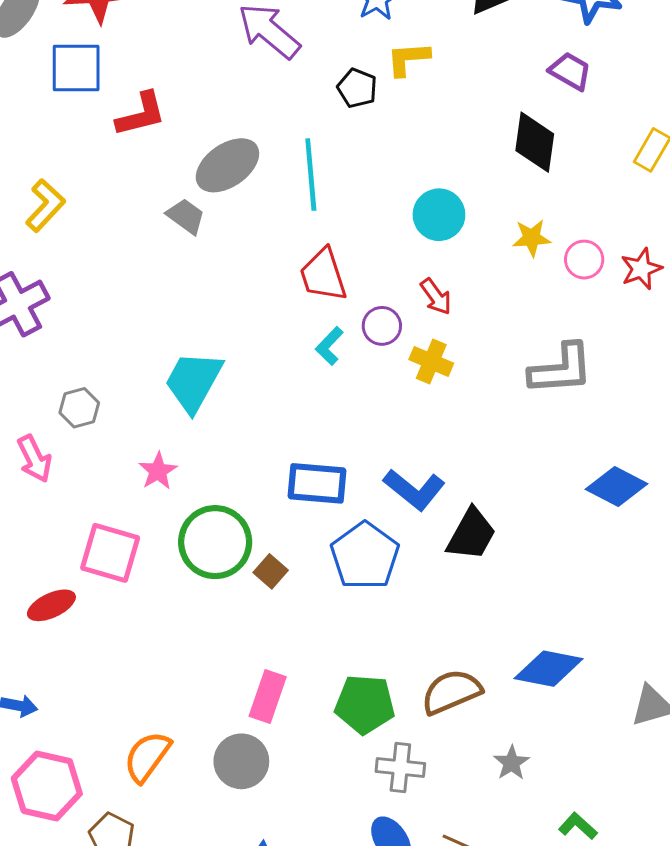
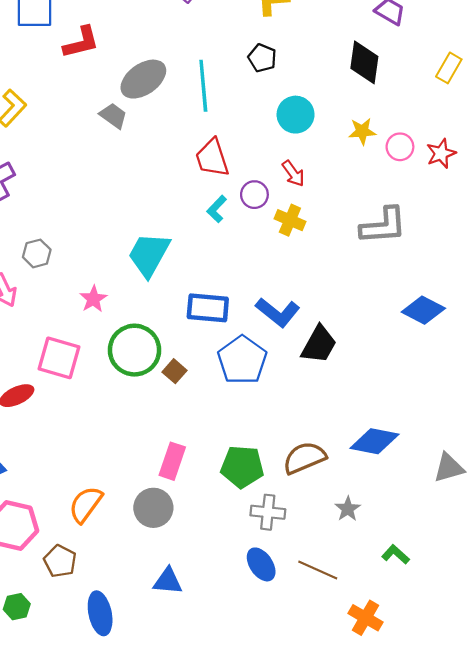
black pentagon: (357, 88) -> (262, 58), moved
cyan trapezoid: (193, 381) -> (149, 255), moved

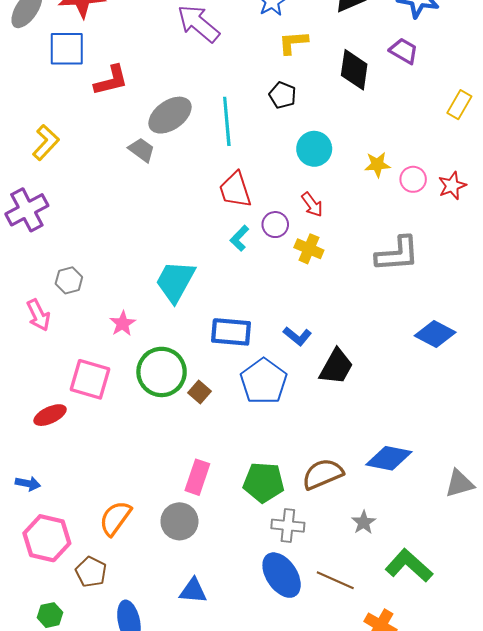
black diamond: (364, 62) -> (354, 70), moved
blue L-shape: (278, 312) -> (297, 336), size x0.7
green L-shape: (396, 554) -> (409, 566), size x1.8
blue ellipse: (261, 564) -> (282, 575), size x1.4

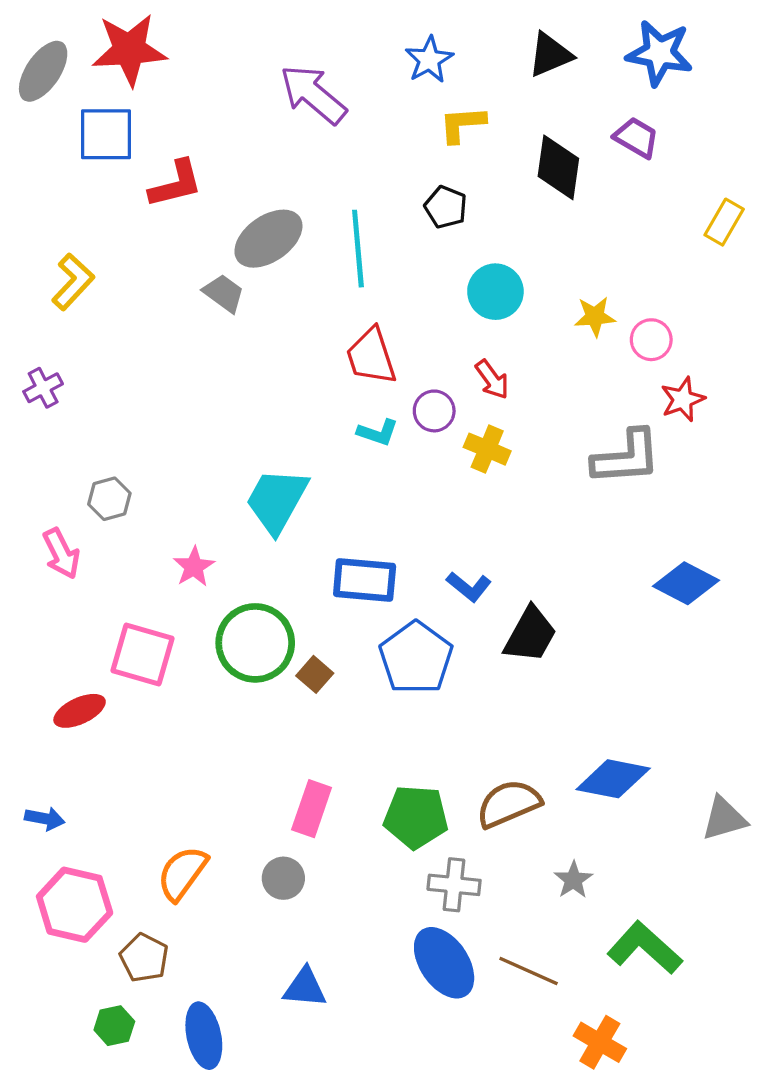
red star: (452, 186) -> (683, 399), moved
purple cross: (27, 210) -> (43, 388), size x0.6
cyan L-shape: (239, 238) -> (378, 432), turned -115
gray circle: (179, 521) -> (283, 878), size x0.7
green hexagon: (50, 615) -> (114, 1026), moved

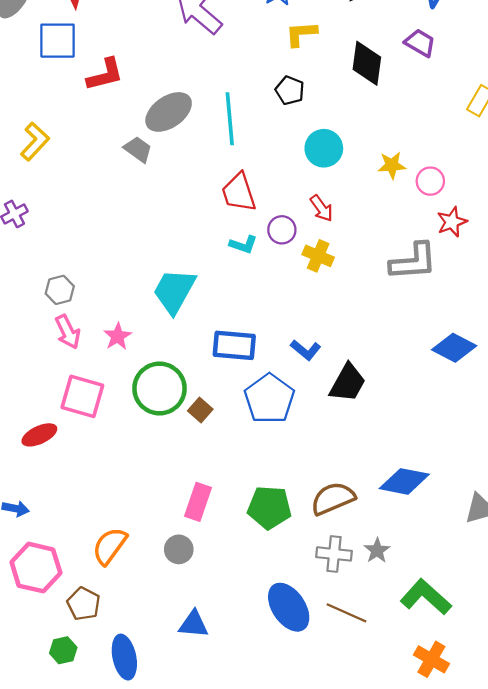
pink arrow: (61, 553) -> (68, 332), moved
gray cross: (454, 885) -> (334, 554), moved
orange cross: (600, 1042) -> (431, 659), moved

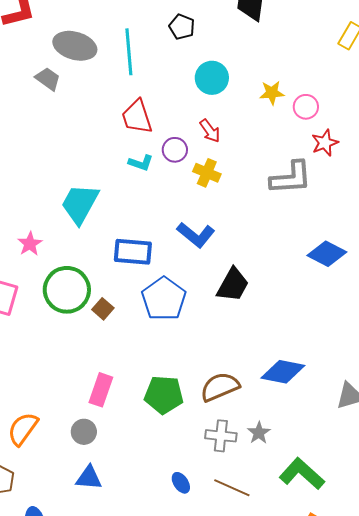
gray ellipse: (169, 112) -> (75, 46), turned 51
blue L-shape: (306, 350) -> (196, 235), moved, size x1.4
blue ellipse: (289, 607) -> (181, 483), size x0.5
blue triangle: (193, 624) -> (89, 478), moved

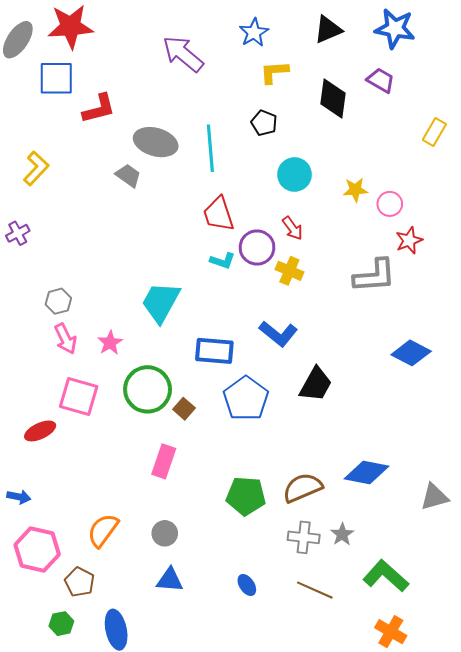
purple circle: (175, 150) -> (257, 247), size x1.4
pink rectangle: (101, 390) -> (164, 461), moved
blue ellipse: (181, 483) -> (247, 585), moved

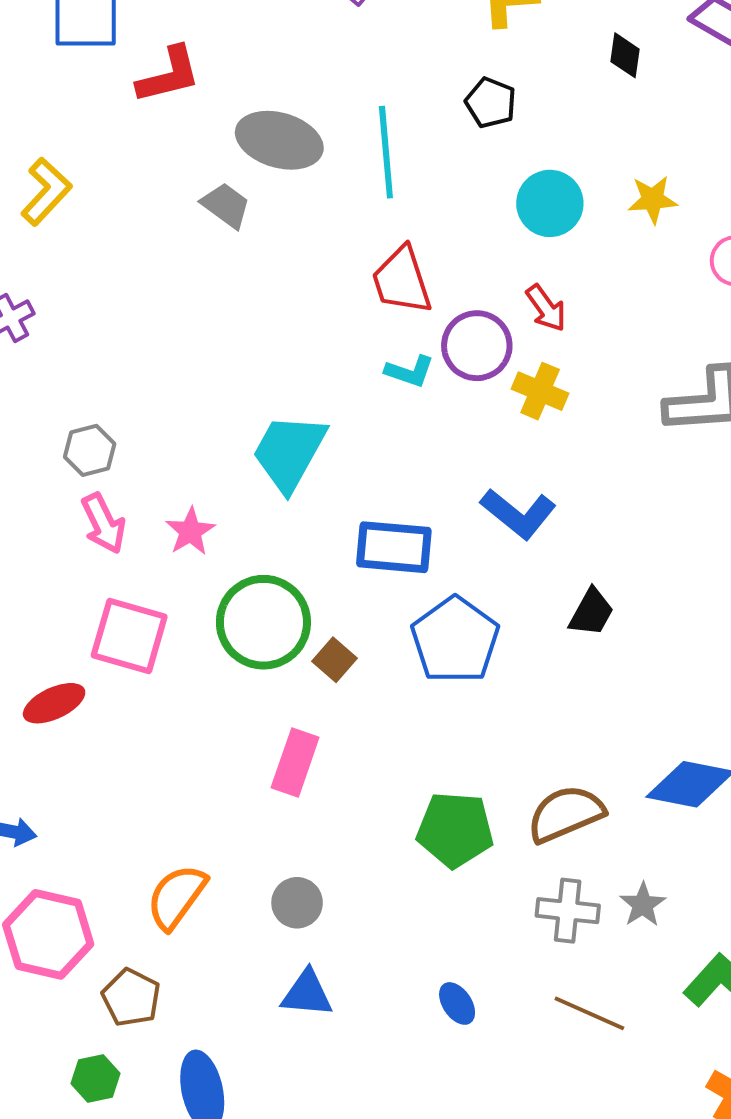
black diamond: (333, 98) -> (625, 55), size x0.6
yellow star: (355, 190) -> (653, 199), moved
black trapezoid: (316, 384) -> (591, 612), size x0.7

